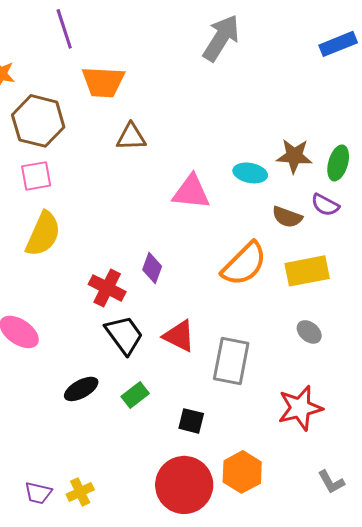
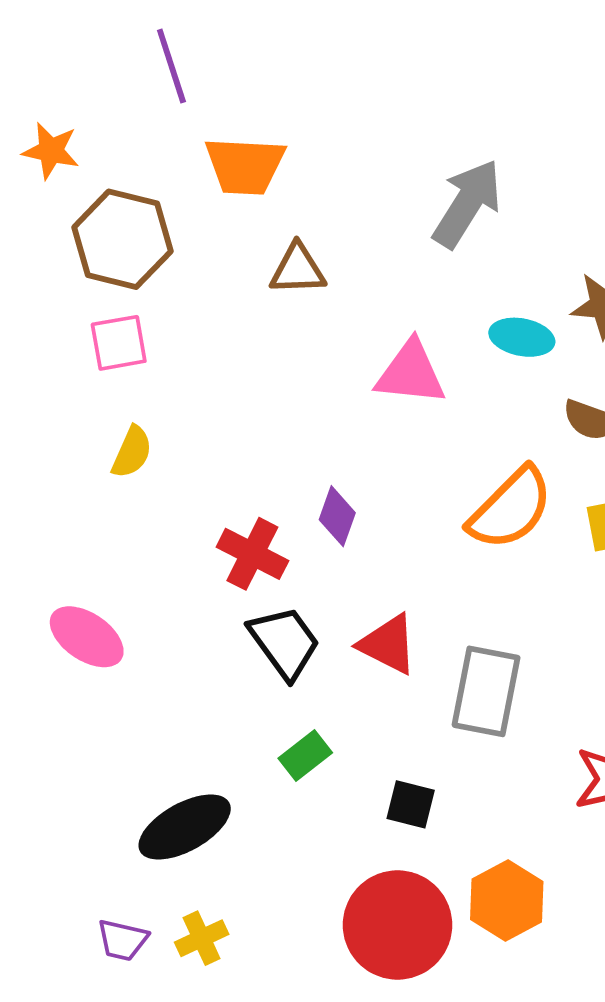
gray arrow: (221, 38) -> (467, 203), moved
yellow semicircle: (43, 234) -> (132, 452), size x0.6
black ellipse: (81, 389) -> (185, 827), moved, size x1.4

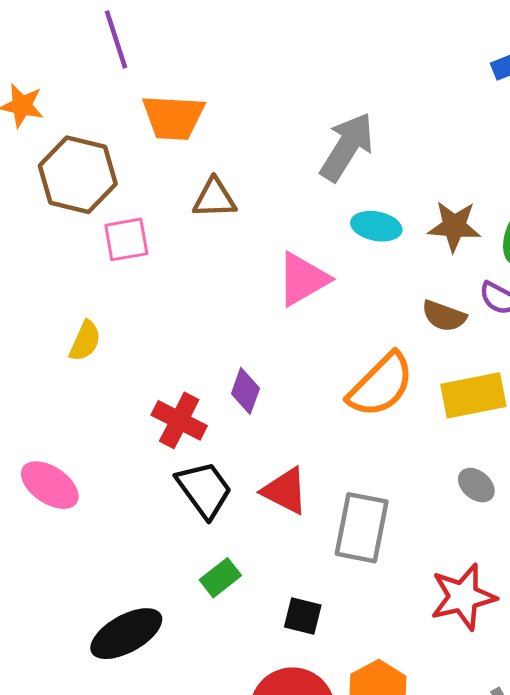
cyan ellipse: (522, 337) -> (376, 226), moved
pink square: (119, 343) -> (126, 239), moved
pink triangle: (411, 373) -> (303, 279), turned -36

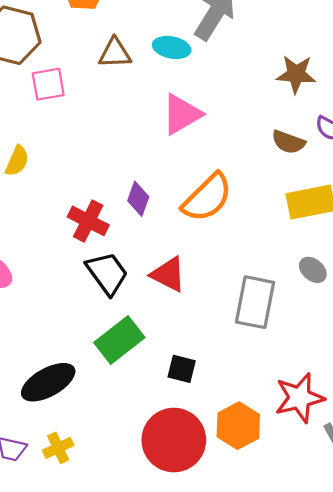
cyan ellipse: (376, 226) -> (172, 47), moved
orange semicircle: (381, 385) -> (207, 198), moved
gray rectangle: (362, 528) -> (255, 302), moved
green rectangle: (220, 578) -> (119, 340), size x1.6
red star: (463, 597) -> (299, 398), moved

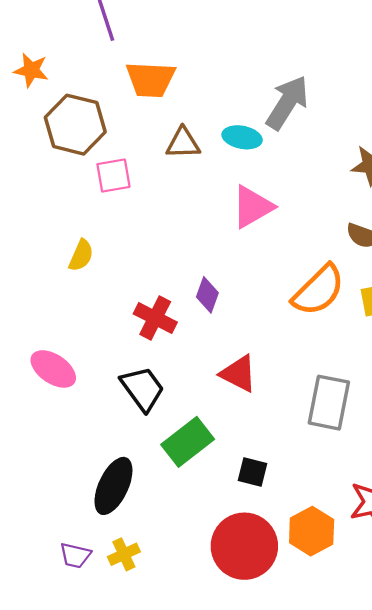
orange semicircle: (207, 198) -> (318, 290), moved
black trapezoid: (107, 273) -> (142, 389), moved
black ellipse: (48, 382) -> (113, 486), turned -36

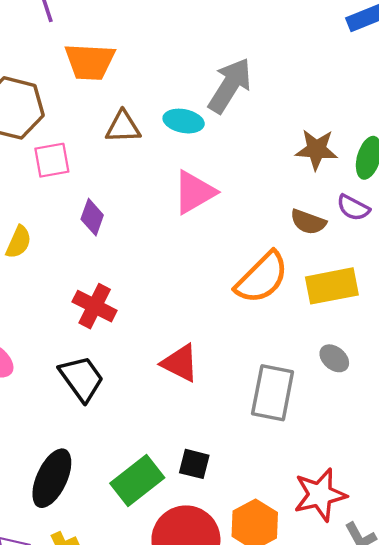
purple diamond: (207, 295) -> (92, 217), moved
green rectangle: (188, 442) -> (137, 481), moved

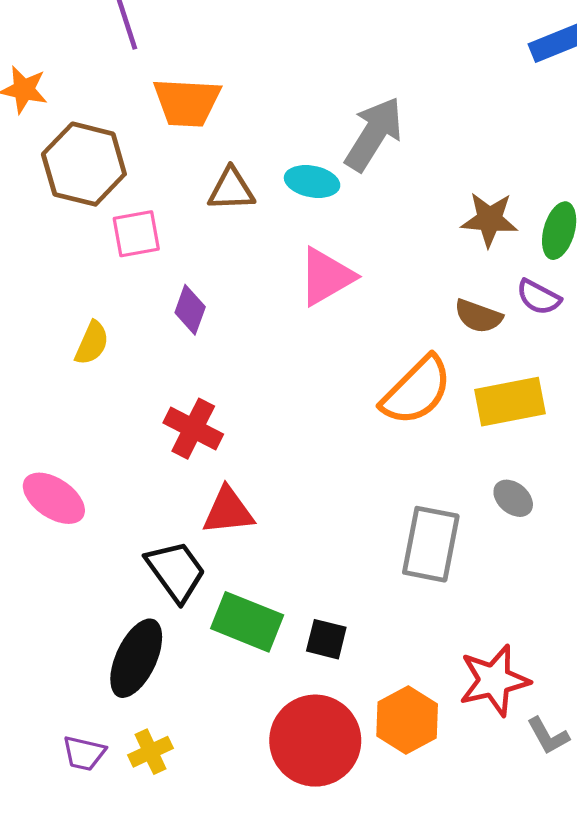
red triangle: (180, 363) -> (228, 511), moved, turned -33
black trapezoid: (82, 379) -> (176, 571), moved
green rectangle: (137, 481) -> (247, 622), moved, turned 60

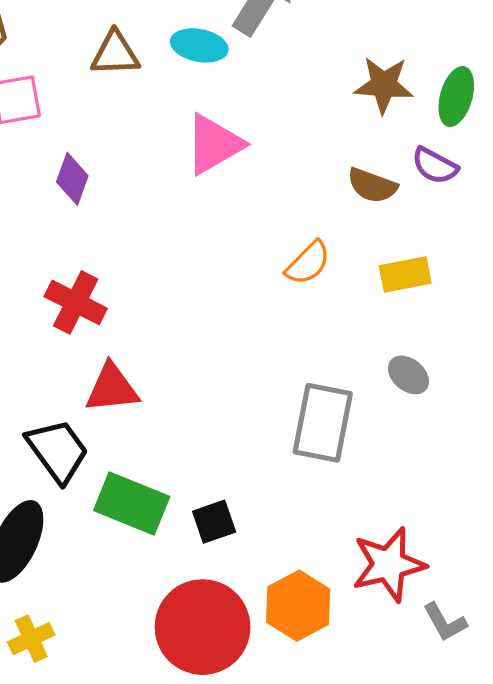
orange semicircle: (417, 391) -> (308, 263), size x0.6
yellow rectangle: (510, 402) -> (405, 274), size x0.7
black square: (326, 639) -> (214, 522), turned -33

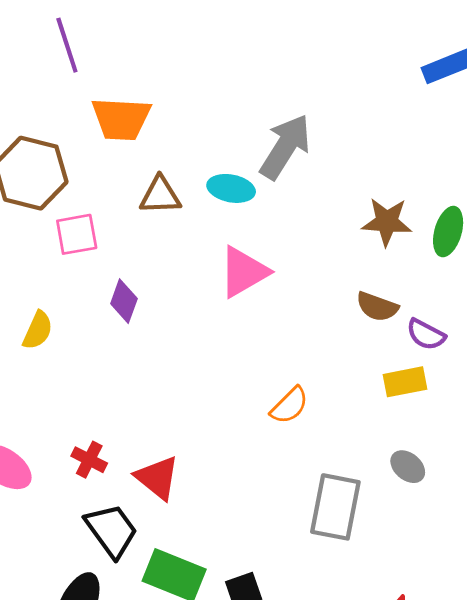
purple semicircle: (435, 166) -> (426, 334), moved
orange semicircle: (308, 263) -> (290, 405), moved
red cross: (76, 302) -> (89, 460), moved, size x0.7
red triangle: (112, 388) -> (157, 478), turned 45

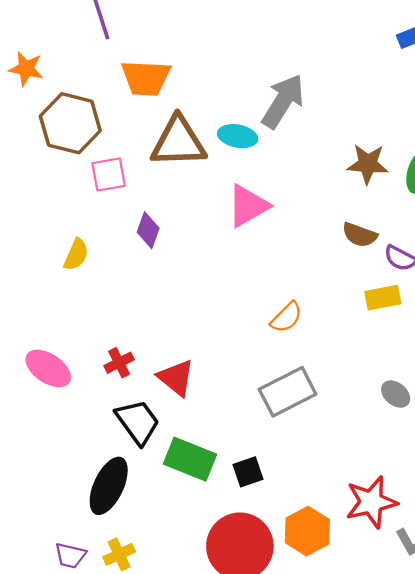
brown triangle: (160, 195) -> (178, 142), size x1.6
red cross: (89, 460) -> (119, 363), turned 36
gray ellipse: (408, 467) -> (396, 394), moved
gray rectangle: (335, 507) -> (288, 392), moved, turned 52

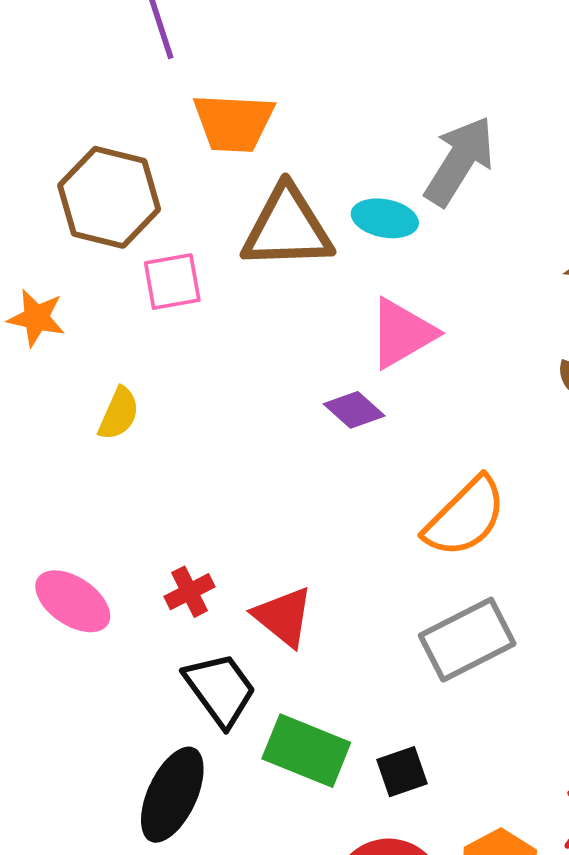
orange star: (26, 69) -> (36, 318), moved
purple diamond: (148, 230) -> (354, 410), moved, turned -68
orange semicircle: (286, 317) -> (465, 517), size x1.6

